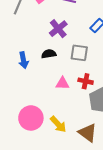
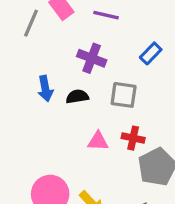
purple cross: (58, 29) -> (92, 58), turned -30
blue arrow: (24, 60) -> (45, 89), moved

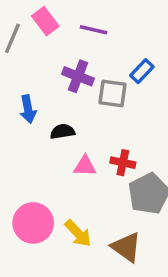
gray square: (124, 95) -> (113, 94), moved
black semicircle: (77, 97) -> (62, 132), moved

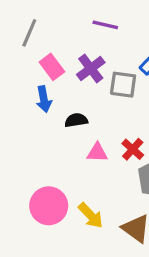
pink rectangle: (45, 21) -> (52, 67), moved
purple cross: (78, 76) -> (91, 68), turned 32
red cross: (123, 163) -> (133, 149), turned 30

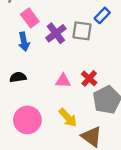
purple cross: (91, 68) -> (56, 33), moved
black semicircle: (76, 120) -> (18, 77), moved
yellow arrow: (91, 215) -> (68, 118), moved

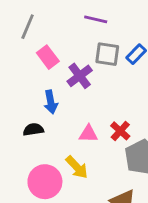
gray square: (82, 31) -> (107, 54), moved
blue arrow: (24, 42) -> (51, 102), moved
yellow arrow: (68, 118) -> (77, 167), moved

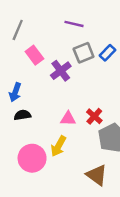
gray square: (107, 54) -> (84, 53), turned -30
blue arrow: (51, 102) -> (15, 92), moved, turned 30
yellow arrow: (77, 167) -> (58, 146), turned 72

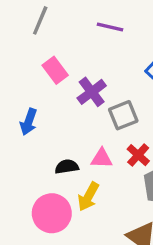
gray line: (18, 30) -> (40, 20), moved
gray square: (84, 53) -> (123, 115), moved
black semicircle: (22, 115) -> (67, 167), moved

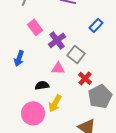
gray square: (123, 115) -> (76, 54), turned -30
pink triangle: (102, 158) -> (58, 68), moved

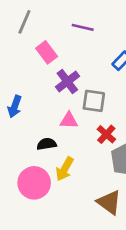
pink rectangle: (35, 27) -> (47, 52), moved
gray square: (76, 54) -> (94, 101), turned -30

